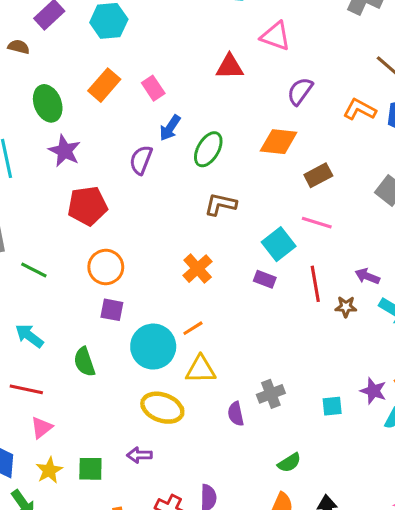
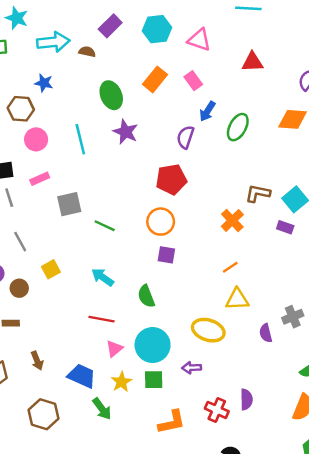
pink triangle: (276, 36) -> (199, 40), moved
brown L-shape: (220, 204) -> (258, 193), moved
red pentagon: (87, 206) -> (171, 179), moved
cyan circle: (153, 347) -> (153, 345), moved

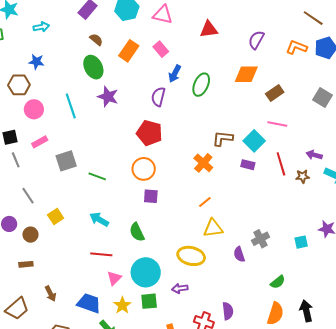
cyan arrow: (53, 42) -> (41, 27), size x0.6
brown semicircle: (87, 52) -> (96, 40), moved, turned 32
red pentagon: (171, 179) -> (149, 133), turned 30

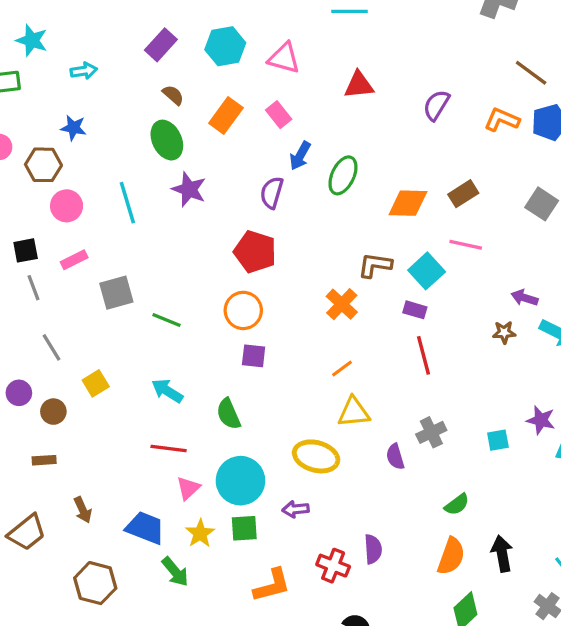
orange diamond: (246, 74) -> (408, 203), moved
red line: (281, 164) -> (423, 355), moved

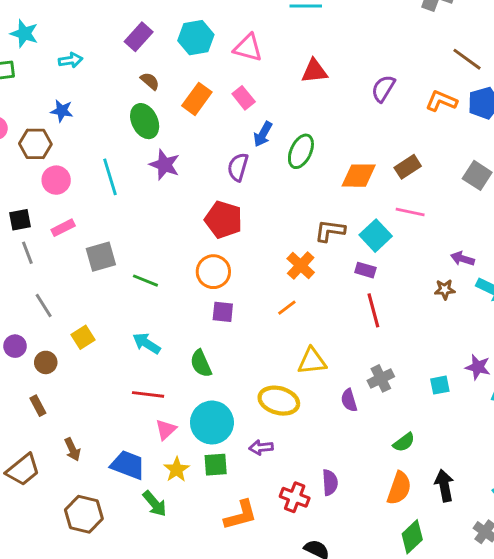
orange line: (342, 369) -> (287, 308), moved
brown rectangle: (44, 460) -> (38, 406), turned 66

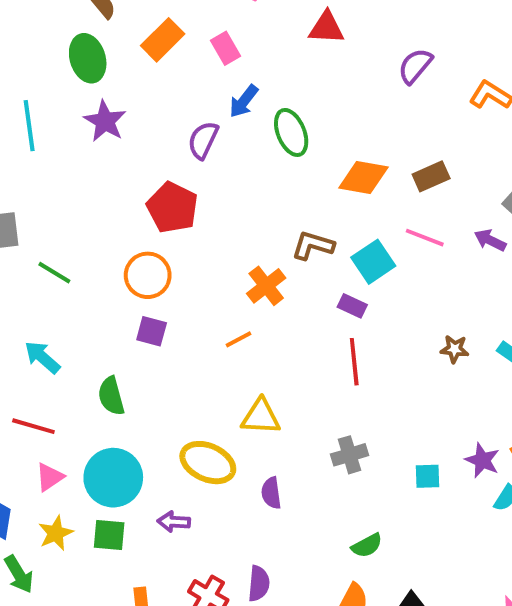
green ellipse: (301, 151) -> (291, 132), turned -56
purple arrow: (463, 259) -> (490, 240), moved
purple semicircle: (349, 400) -> (271, 493), moved

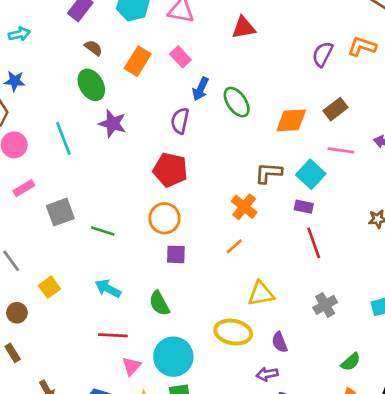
purple semicircle: (415, 66) -> (323, 54), moved
purple arrow: (174, 522) -> (267, 374), moved

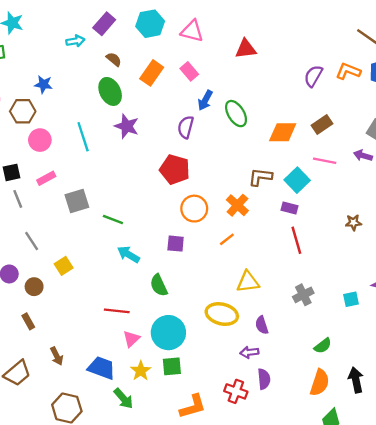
cyan arrow: (19, 34) -> (75, 41), moved
orange circle: (165, 218) -> (194, 209), moved
cyan arrow: (108, 289) -> (128, 254), moved

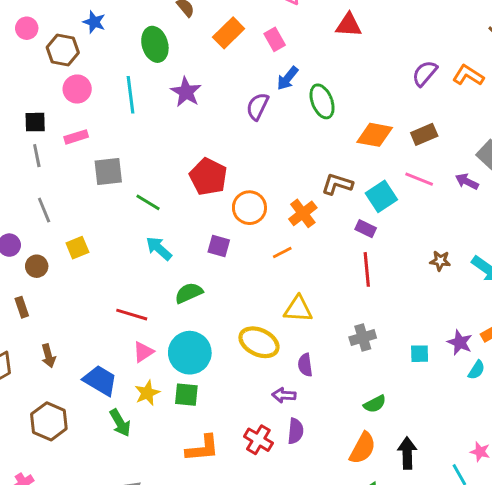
green ellipse: (110, 91) -> (155, 44), moved
red pentagon: (175, 169) -> (208, 177), moved
green semicircle: (159, 285) -> (189, 293), turned 80

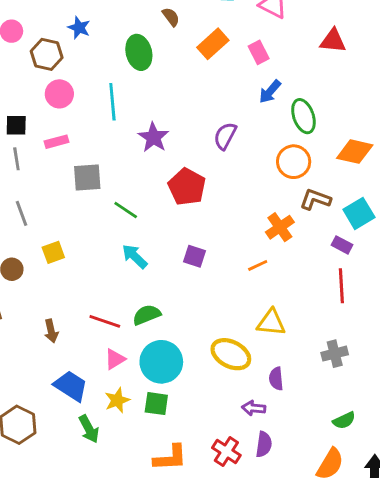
purple star: (186, 92) -> (153, 137), moved
purple semicircle: (258, 106) -> (225, 136), moved
orange circle: (249, 208) -> (294, 162), moved
green semicircle: (189, 293) -> (147, 315), moved
brown arrow: (48, 356) -> (51, 331), moved

